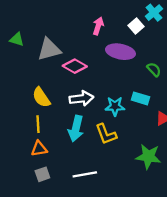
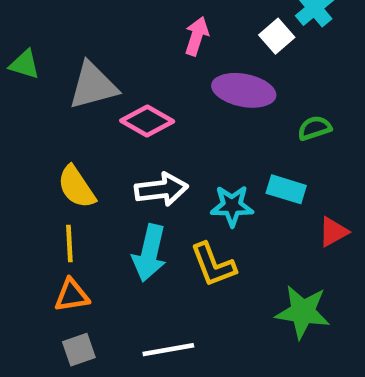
green semicircle: (154, 69) -> (314, 128), turned -64

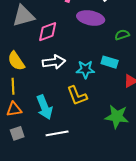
pink diamond: (147, 121) -> (48, 32), turned -50
cyan arrow: (150, 253) -> (44, 107), moved, turned -35

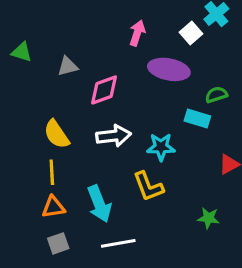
gray triangle: (23, 16) -> (68, 66), size x0.6
cyan rectangle: (110, 62) -> (197, 118), moved
green star: (117, 117) -> (208, 218), size x0.6

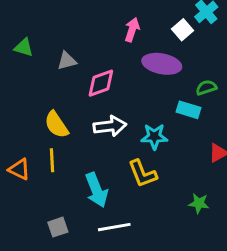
orange triangle: (53, 207) -> (19, 169), moved, turned 35

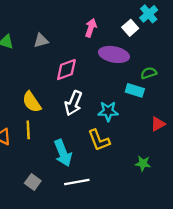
gray triangle: (67, 61) -> (41, 41), moved
white arrow: (110, 126) -> (73, 103), turned 120
gray square: (58, 227) -> (33, 182), turned -35

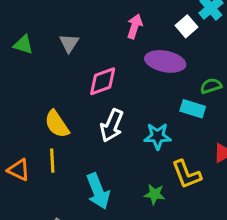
gray triangle: (41, 41) -> (69, 43), turned -42
yellow L-shape: (99, 140) -> (187, 174), moved
green star: (143, 163) -> (154, 194), moved

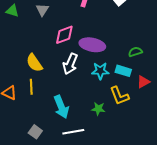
purple ellipse: (165, 61) -> (92, 45), moved
green semicircle: (211, 86) -> (135, 52), moved
cyan rectangle: (193, 109) -> (123, 71), moved

